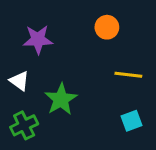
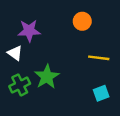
white triangle: (19, 81) -> (15, 53), moved
green cross: (24, 125) -> (20, 85), moved

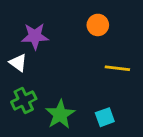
green star: (47, 77) -> (60, 114), moved
cyan square: (101, 93) -> (105, 117), moved

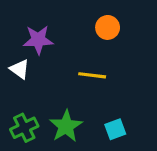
yellow line: (117, 68) -> (92, 75), moved
green cross: (24, 100) -> (24, 128), moved

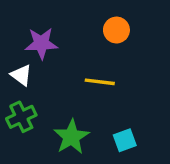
green cross: (24, 128) -> (21, 117), moved

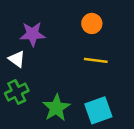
yellow line: (100, 82) -> (96, 60), moved
cyan square: (125, 140) -> (98, 110), size x1.5

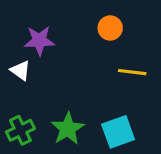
yellow line: (96, 60) -> (132, 72), moved
green cross: (17, 92) -> (20, 130), moved

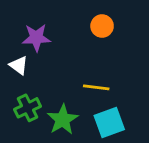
yellow line: (132, 72) -> (96, 87), moved
green cross: (20, 130) -> (28, 108), moved

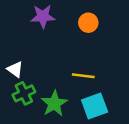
purple star: (36, 38) -> (43, 16), moved
white triangle: (19, 65) -> (15, 69), moved

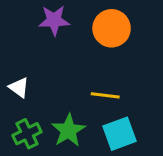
orange circle: (88, 23) -> (112, 28), size x1.5
green cross: (24, 93) -> (27, 134), moved

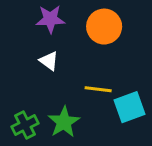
white triangle: (19, 87) -> (49, 61), moved
cyan square: (120, 134) -> (129, 107), moved

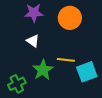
green star: (64, 122) -> (43, 70), moved

